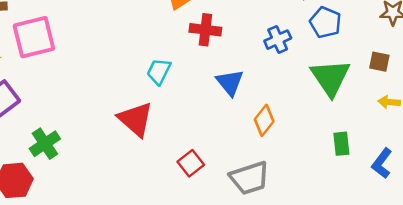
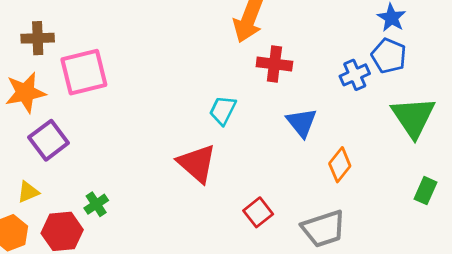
blue pentagon: (325, 22) -> (389, 56), moved
green cross: (45, 144) -> (96, 204), moved, size x0.7
green rectangle: (341, 144) -> (426, 191), turned 30

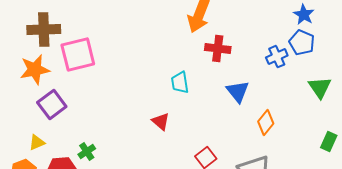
brown cross: (38, 38) -> (44, 30), size x1.4
cyan trapezoid: (223, 110) -> (180, 83), turned -35
green triangle: (413, 117) -> (320, 88), size x0.7
red triangle: (197, 163) -> (161, 122), size x0.6

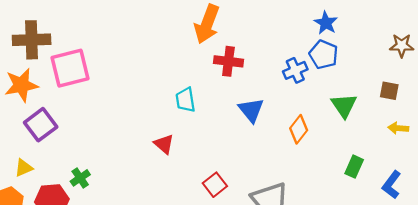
orange diamond: (266, 123) -> (299, 129), moved

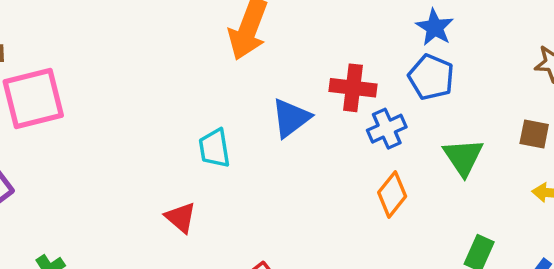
red cross: (228, 61) -> (353, 88), moved
blue cross: (295, 70) -> (387, 129), moved
blue triangle: (251, 110) -> (291, 118), moved, turned 32

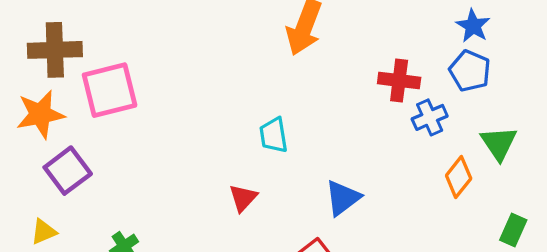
blue triangle: (291, 118) -> (343, 198), moved
orange diamond: (392, 194) -> (459, 177), moved
red triangle: (181, 217) -> (243, 198), turned 32

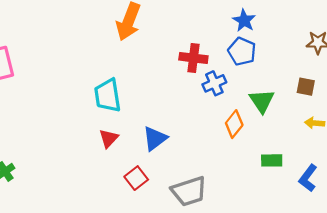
cyan trapezoid: (274, 135) -> (108, 95), size x1.4
red triangle: (243, 198) -> (109, 138), moved
green rectangle: (513, 230) -> (272, 160), turned 65

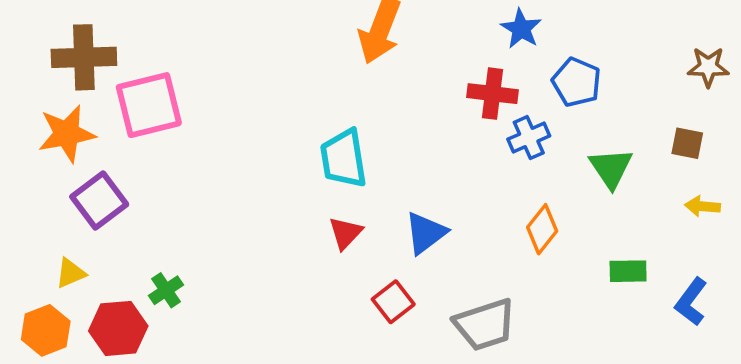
blue star: (244, 21) -> (521, 29), moved
orange diamond: (234, 124) -> (542, 229), moved

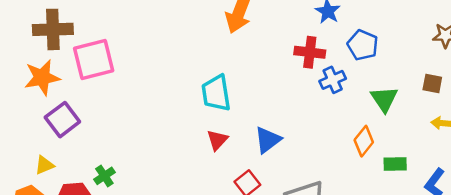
orange diamond: (542, 229) -> (364, 141), moved

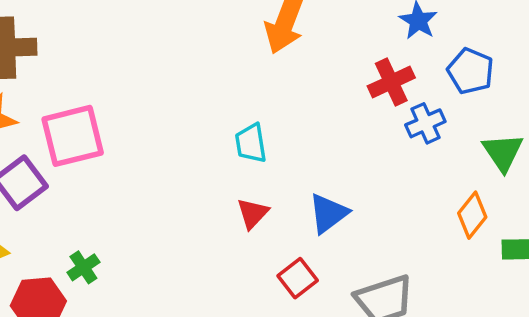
red cross: (310, 52) -> (391, 82), turned -32
pink square: (94, 59) -> (73, 136), moved
cyan trapezoid: (216, 93) -> (251, 143), size x0.7

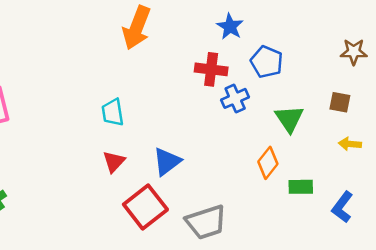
red cross: (391, 82) -> (211, 69), turned 32
red square: (298, 278) -> (145, 207), size x1.6

